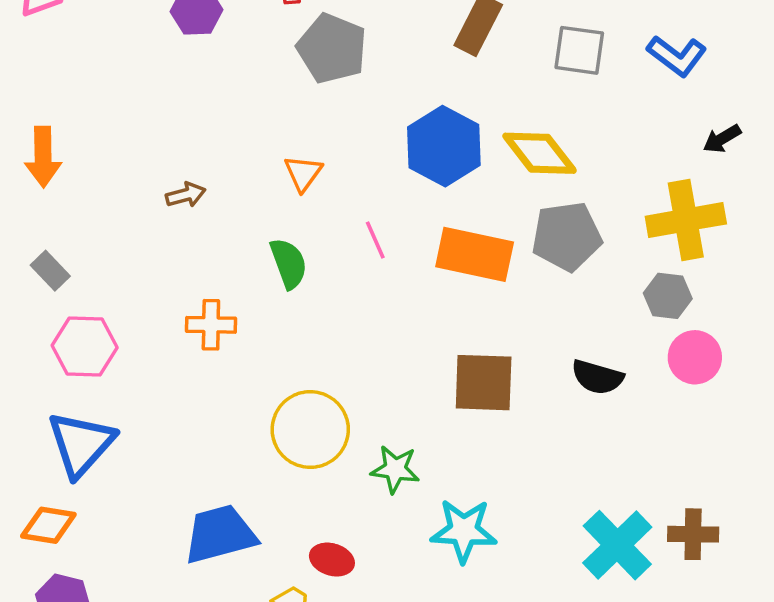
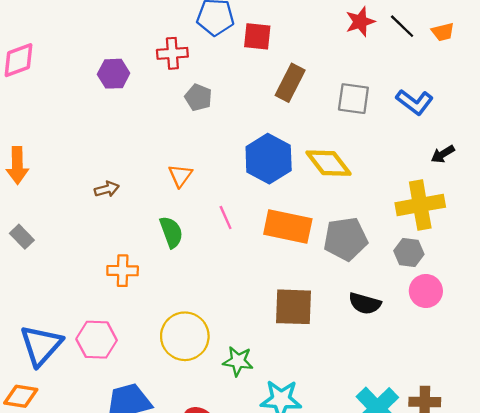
gray pentagon: (332, 49) -> (198, 97), size x0.6
gray pentagon: (567, 236) -> (346, 239), moved
pink hexagon: (85, 346) -> (97, 340), moved

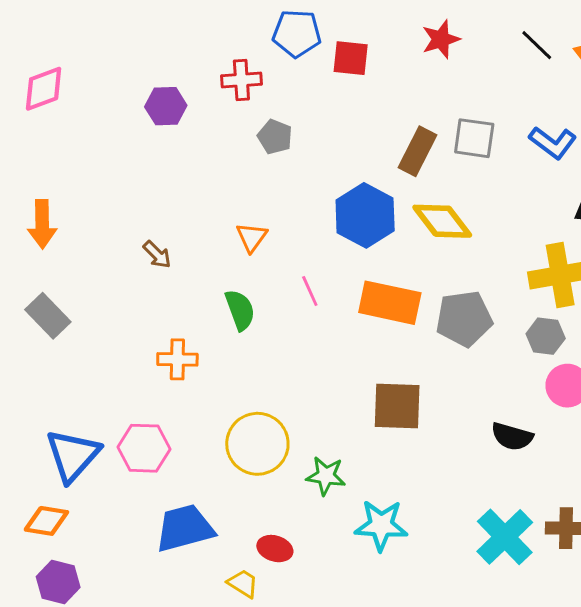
red star: (360, 22) -> (441, 39), moved
brown rectangle: (290, 83) -> (417, 151), moved
brown arrow: (107, 189) -> (157, 255), turned 60
gray rectangle: (22, 237) -> (48, 316), size x1.4
black semicircle: (365, 303) -> (512, 437), moved

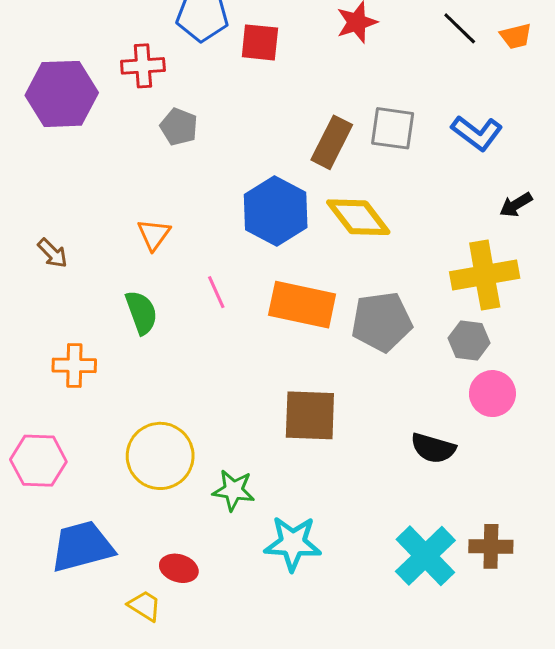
purple hexagon: (166, 106) -> (62, 94), size x1.6

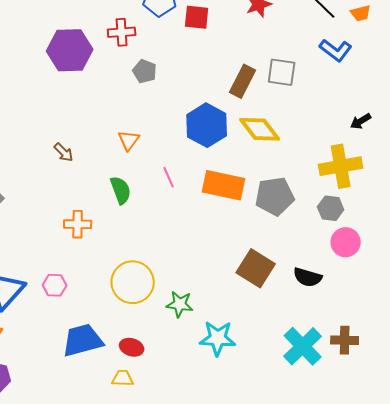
blue L-shape: (477, 133) -> (336, 50), moved
brown square: (310, 415) -> (256, 268), moved, turned 30
pink hexagon: (38, 461) -> (55, 285), size x0.7
red ellipse: (179, 568) -> (132, 347), moved
yellow trapezoid: (145, 606) -> (123, 378), turned -30

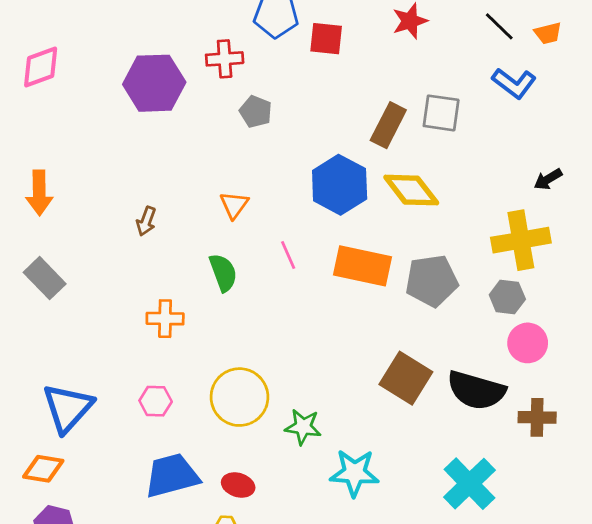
brown arrow: (64, 152) -> (146, 221), turned 65
black semicircle: (308, 277) -> (476, 390), size x1.5
pink hexagon: (55, 285) -> (156, 401), moved
brown cross: (345, 340) -> (537, 417), moved

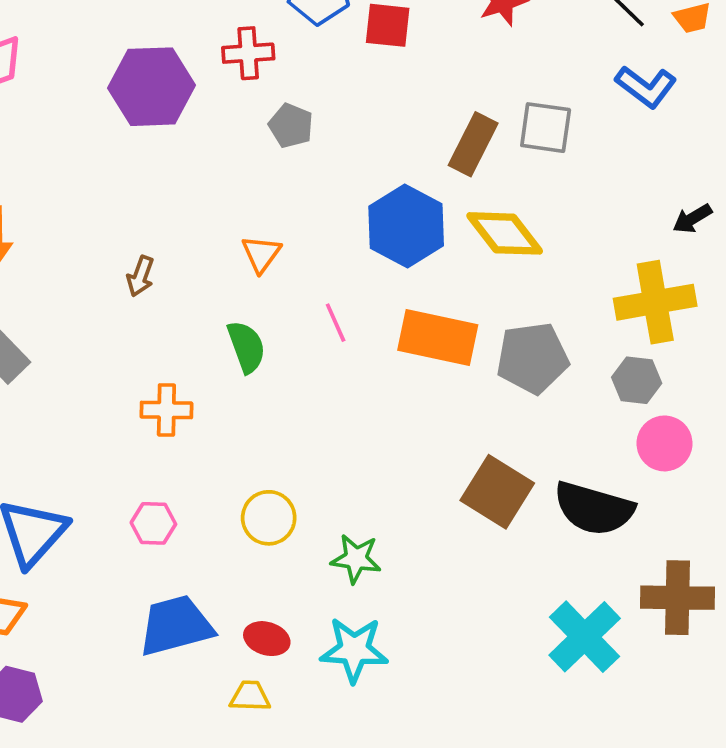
yellow circle: (239, 397) -> (269, 518), size x0.7
brown cross: (537, 417) -> (677, 598), moved, size x1.4
cyan star: (354, 473) -> (354, 650), moved

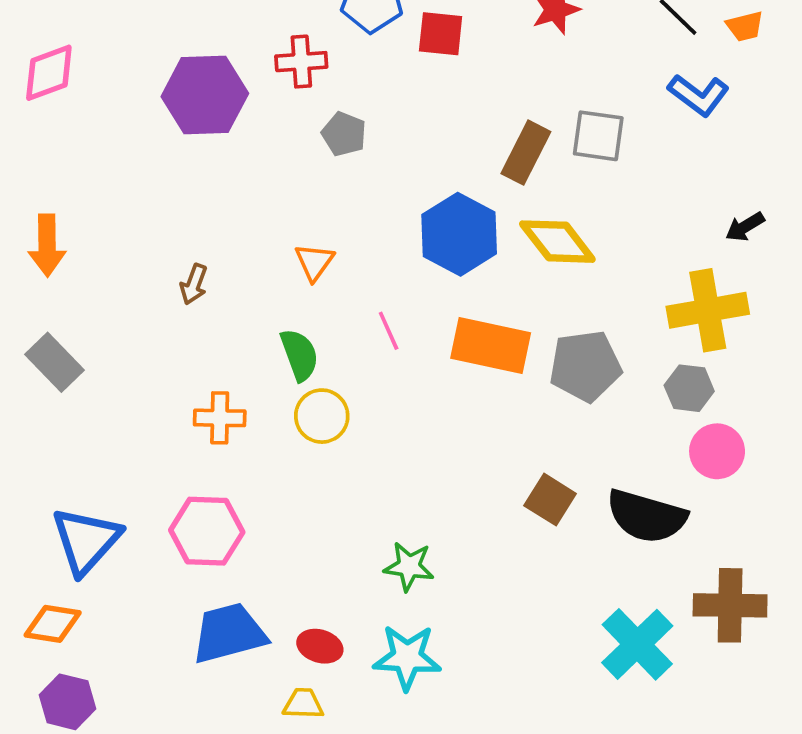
brown square: (497, 492) -> (550, 500), size x0.7
yellow circle: (269, 518) -> (322, 416), moved
pink hexagon: (153, 523) -> (207, 531), size x1.6

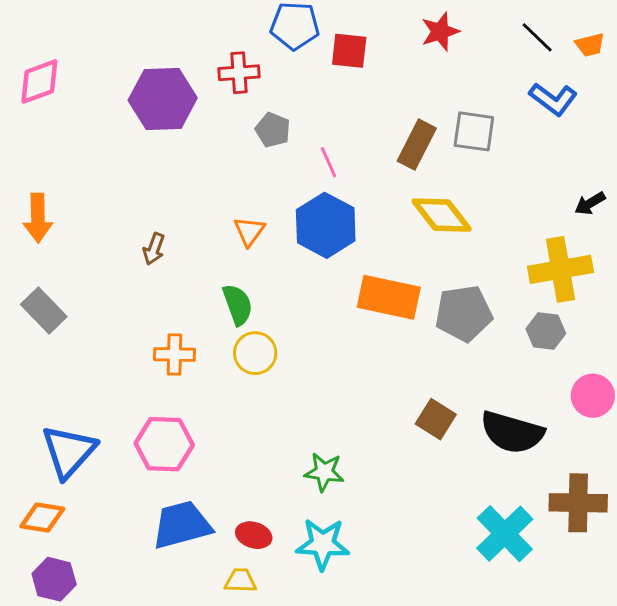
blue hexagon: (459, 234) -> (326, 225), moved
pink line: (389, 331) -> (329, 162), moved
pink circle: (717, 451) -> (593, 396), moved

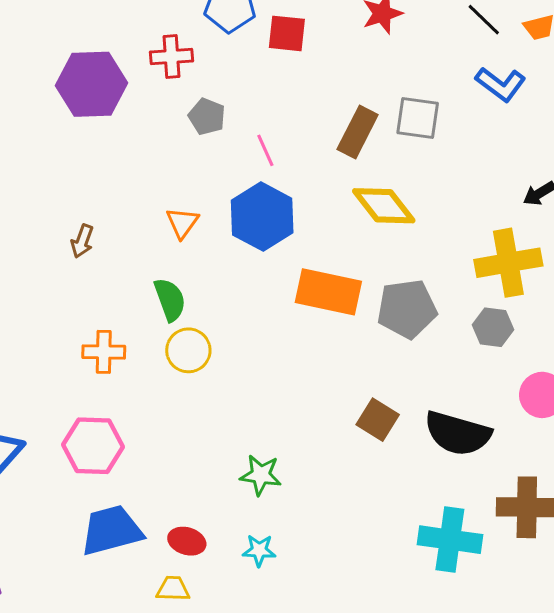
cyan cross: (505, 534) -> (450, 540), turned -38
cyan star: (323, 544) -> (259, 550), size x0.6

